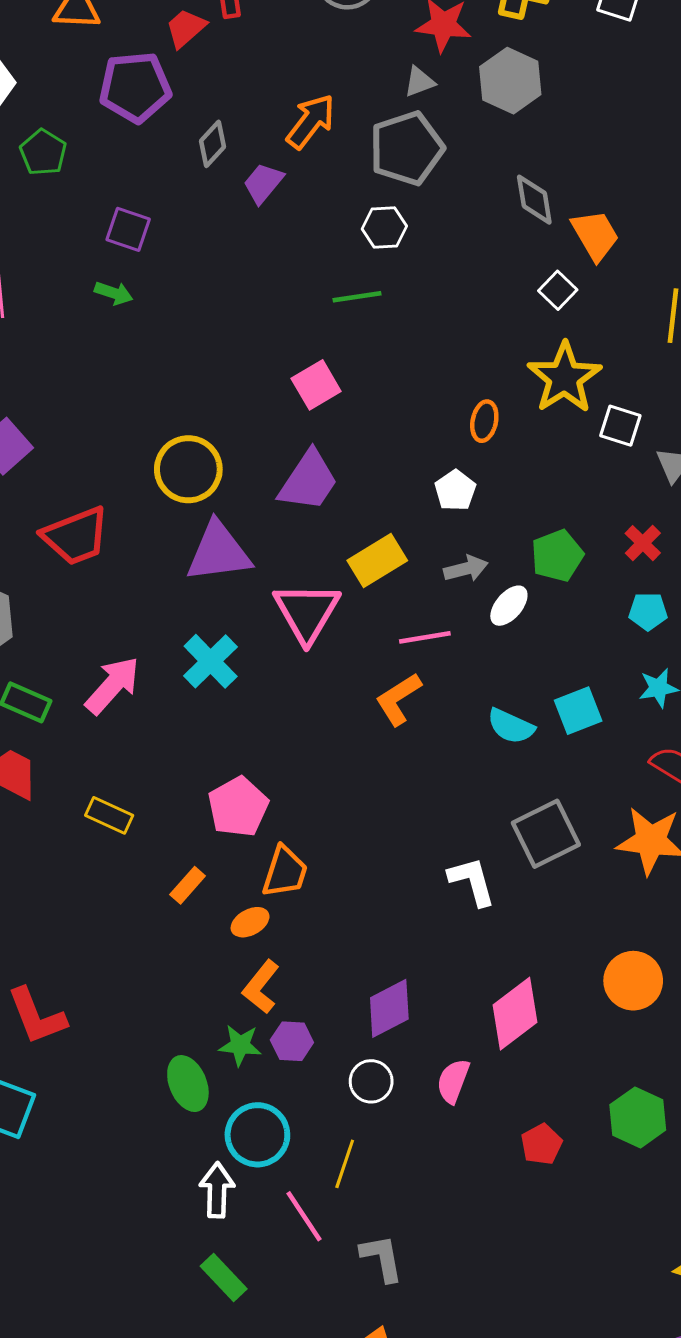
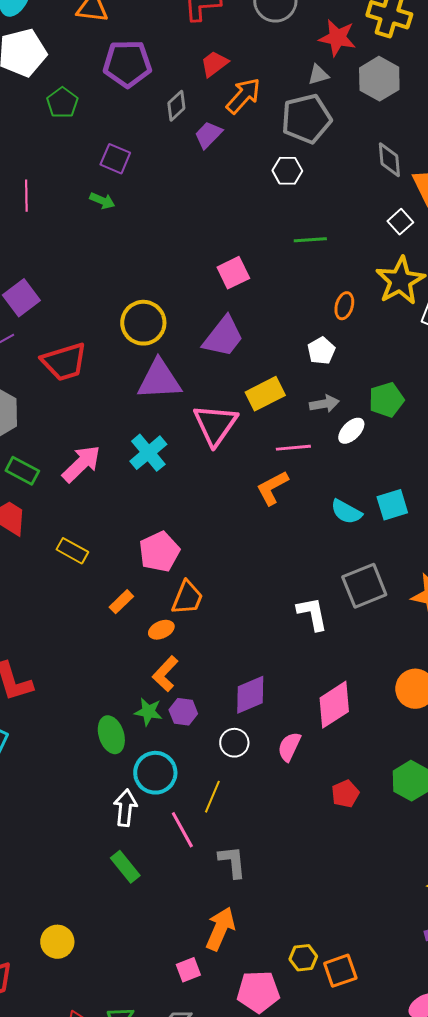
red trapezoid: (186, 28) -> (214, 64), moved
green line: (357, 297) -> (310, 240), moved

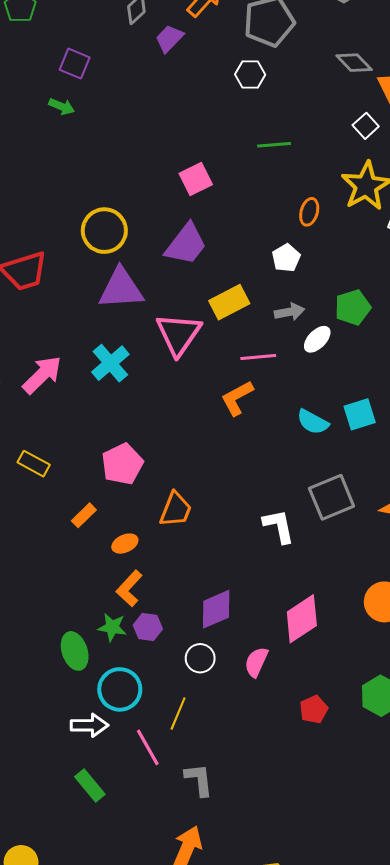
gray diamond: (389, 160) -> (354, 63), turned -39
orange trapezoid: (187, 598) -> (176, 510), moved
white arrow: (125, 808) -> (89, 725), turned 84

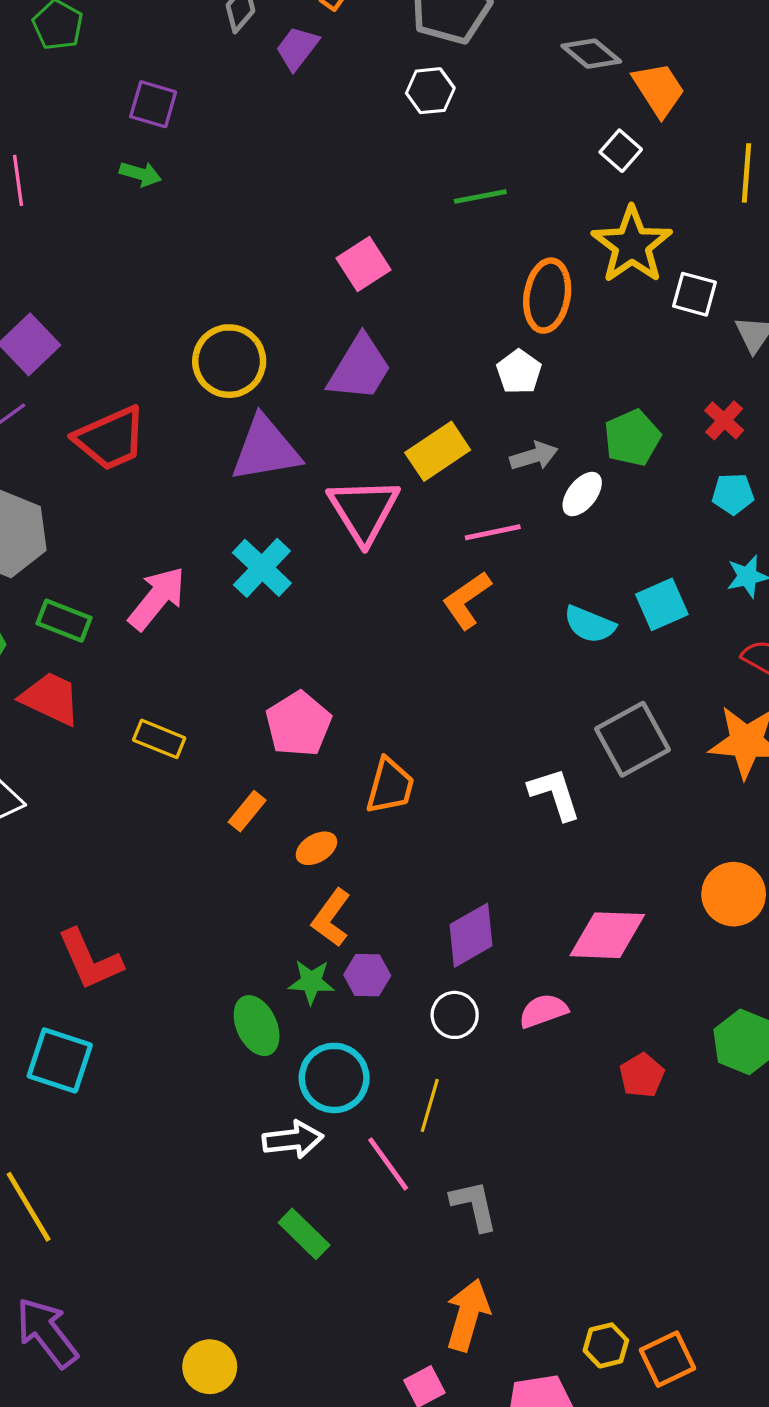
orange ellipse: (309, 212) -> (547, 296), size x1.6
pink diamond: (302, 619) -> (607, 935), turned 42
pink semicircle: (256, 662) -> (543, 1011), turned 52

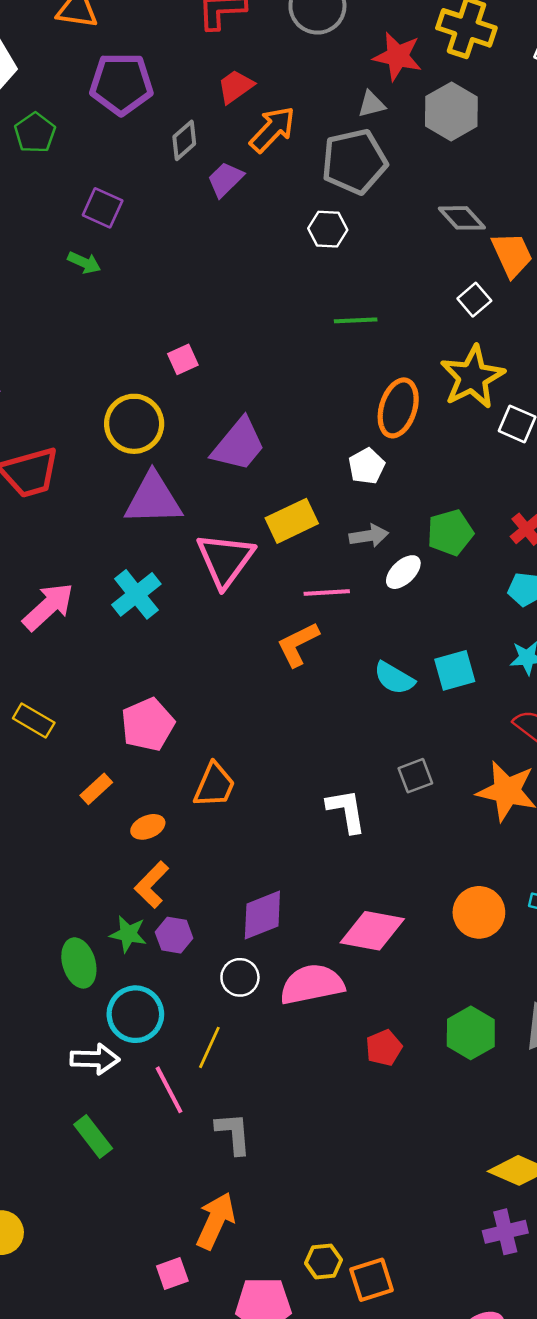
pink square: (363, 264) -> (183, 359), moved, size x0.7
gray square: (632, 739) -> (415, 776), size x0.6
pink semicircle: (543, 1011) -> (312, 984), size x1.6

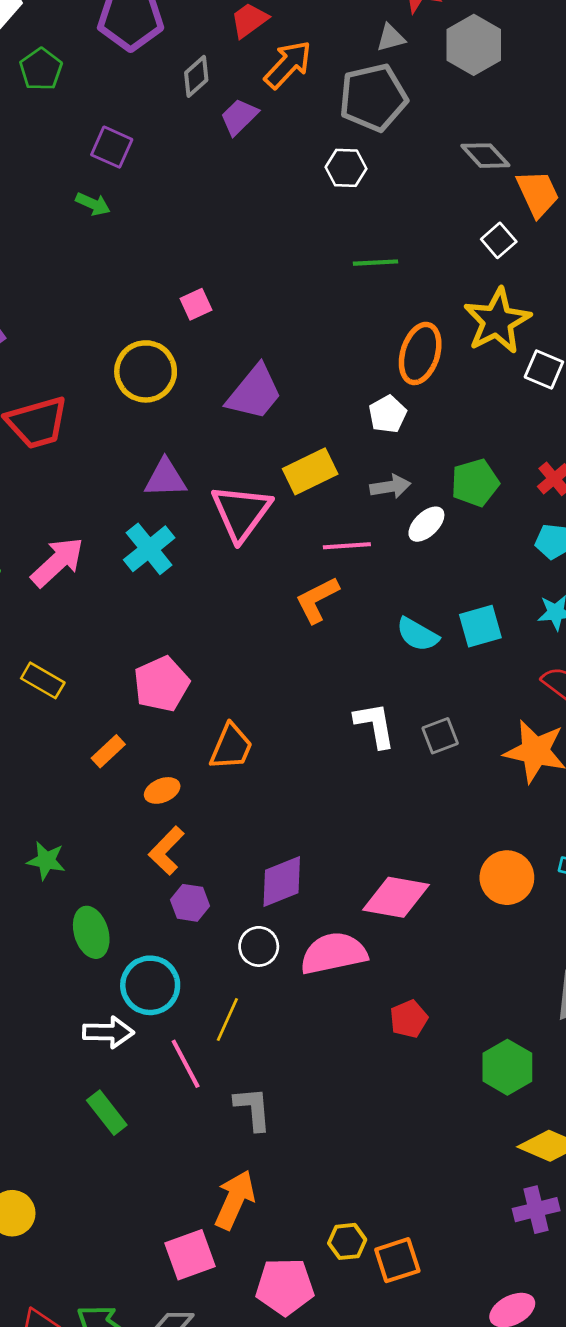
purple triangle: (153, 499) -> (165, 478), moved, size x0.7
white L-shape: (346, 811) -> (375, 725), moved
green star: (128, 934) -> (46, 861), moved
green hexagon: (471, 1033) -> (507, 1067), moved
pink square: (172, 1274) -> (190, 1255), size x1.5

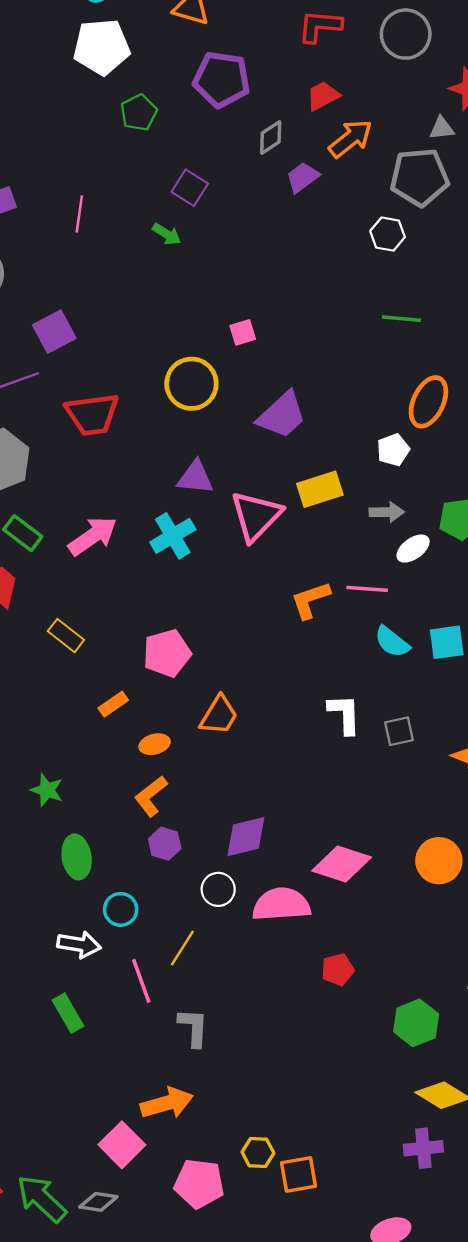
pink line: (347, 546) -> (367, 589), moved
cyan circle: (150, 985) -> (121, 909), size x0.7
orange arrow: (235, 1200) -> (167, 1103), turned 42
pink square: (190, 1255) -> (122, 1145), turned -33

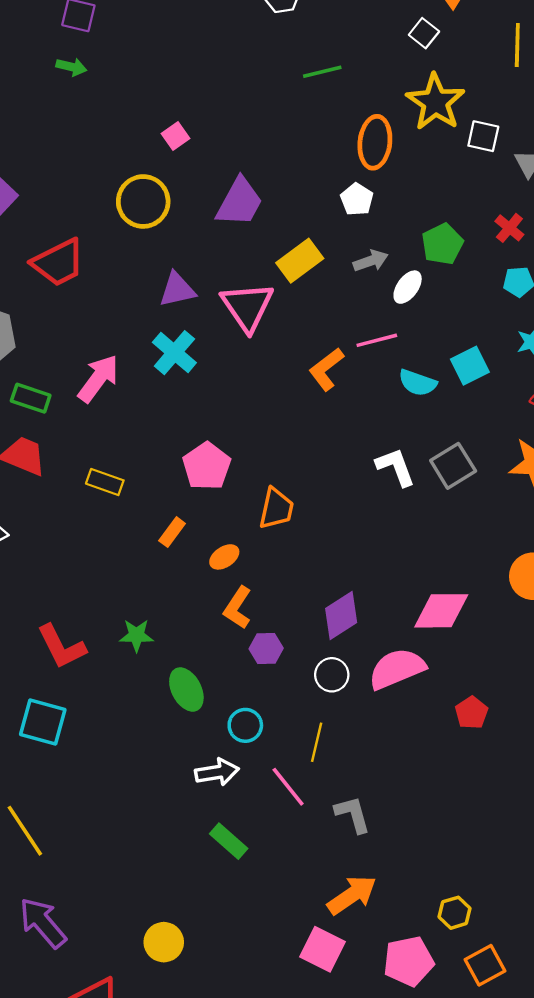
gray square: (399, 731) -> (453, 466), size x1.4
orange square: (299, 1175) -> (485, 965), moved

